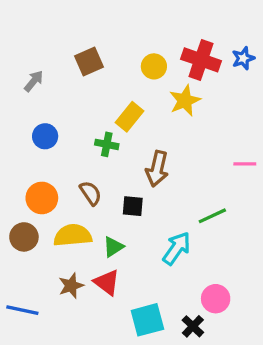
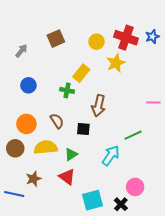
brown star: (71, 286) -> (34, 179), moved

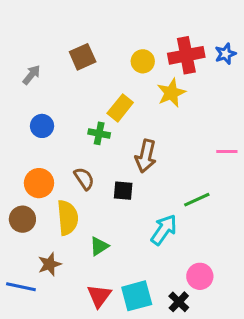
red cross: (126, 38) -> (186, 55), turned -30
yellow semicircle: (46, 147) -> (68, 218), turned 90
green triangle: (71, 154) -> (99, 246), moved
red triangle: (67, 177) -> (99, 296), moved, turned 30

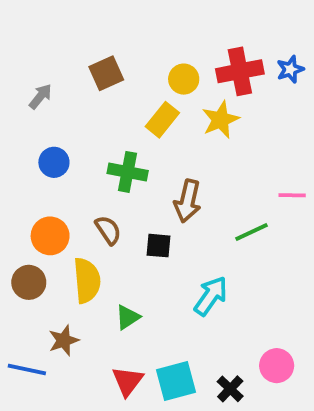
yellow rectangle: (120, 108) -> (162, 120), moved
green cross: (99, 133) -> (128, 172), size x1.4
green line: (197, 200) -> (251, 232), moved
pink circle: (200, 276) -> (277, 366), moved

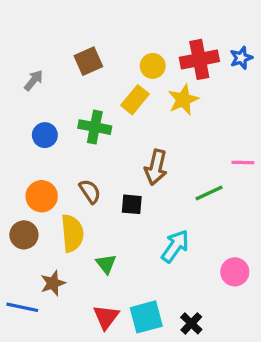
green cross: (128, 172) -> (95, 127), moved
green triangle: (128, 317) -> (106, 264), turned -35
pink circle: (277, 366) -> (235, 272), moved

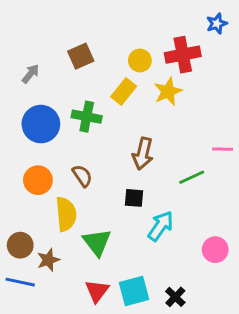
blue star: (241, 58) -> (217, 24), moved
blue circle: (45, 135) -> (41, 124), size x1.6
black square: (132, 204) -> (134, 198), moved
brown circle: (24, 235) -> (20, 245), moved
green triangle: (106, 264) -> (97, 242), size x1.5

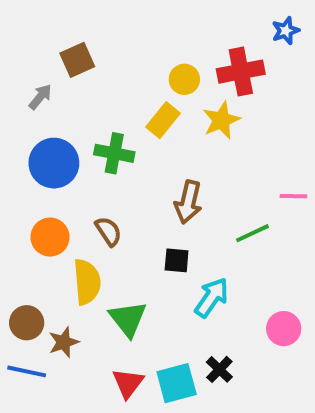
brown square: (81, 56) -> (77, 60), moved
black cross: (175, 297) -> (219, 369), moved

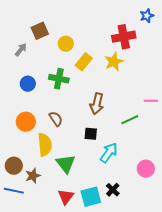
yellow circle: (184, 79) -> (66, 44), moved
blue circle: (54, 163) -> (28, 84), size x0.6

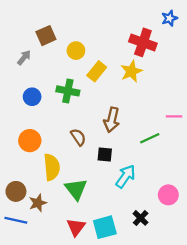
red cross: (124, 37) -> (143, 42), turned 30
brown semicircle: (56, 119) -> (78, 137), moved
black cross: (113, 190) -> (141, 218), moved

